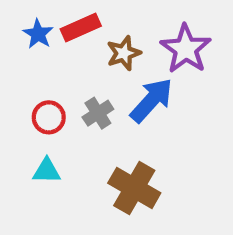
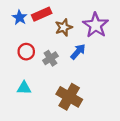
blue arrow: (151, 100) -> (78, 52), size x0.7
red circle: (49, 117) -> (26, 52), moved

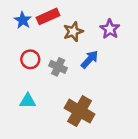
purple star: (96, 25) -> (110, 29), size x0.7
gray cross: (50, 58) -> (58, 67), turned -32

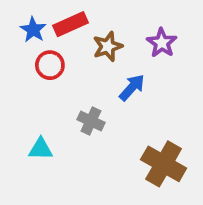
red circle: (30, 59) -> (50, 65), moved
gray cross: (58, 67) -> (91, 121), moved
brown cross: (80, 111) -> (164, 164), moved

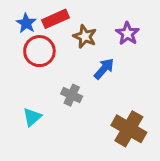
brown star: (108, 46) -> (85, 36), turned -30
red circle: (50, 65) -> (39, 51), size x1.4
cyan triangle: (41, 149) -> (32, 117), turned -42

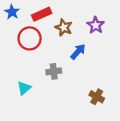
blue star: (26, 23) -> (12, 12), moved
gray cross: (72, 95) -> (54, 71), turned -32
brown cross: (129, 129) -> (97, 97), size x0.6

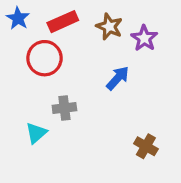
brown star: (64, 27) -> (109, 27), moved
gray cross: (54, 71) -> (64, 108), moved

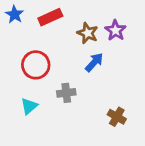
brown star: (109, 27) -> (88, 33), moved
red circle: (45, 58) -> (36, 65), moved
gray cross: (64, 108) -> (66, 93), moved

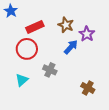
red rectangle: (50, 17) -> (35, 27), moved
purple star: (115, 30) -> (87, 34), moved
gray cross: (66, 93) -> (50, 70), turned 32

